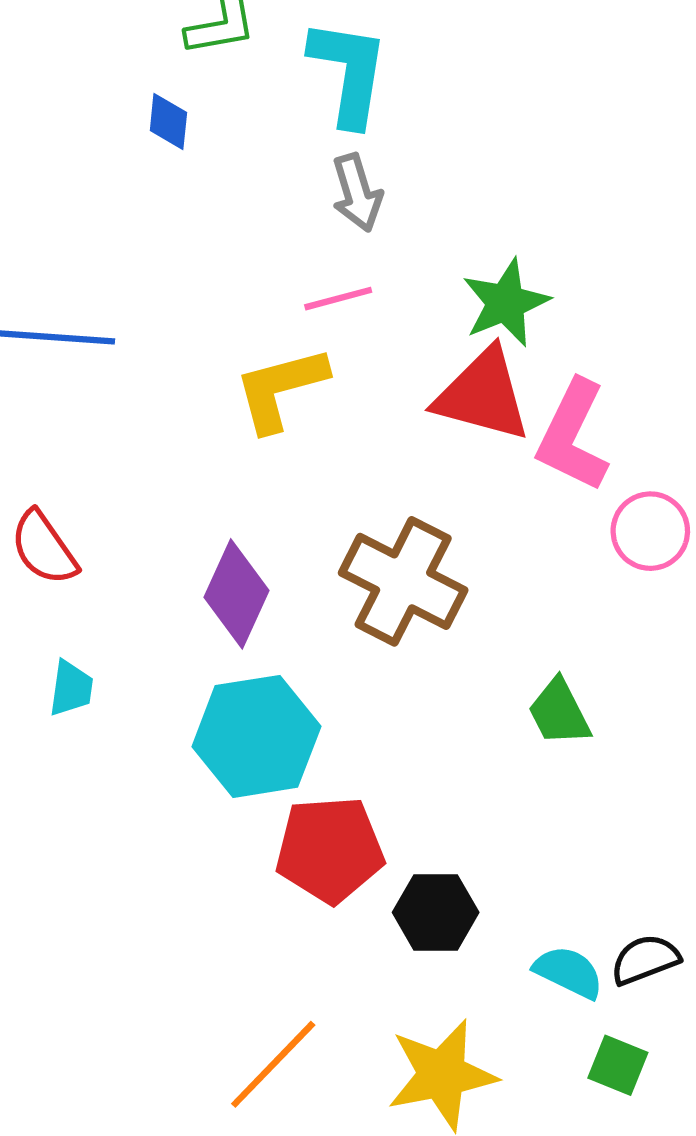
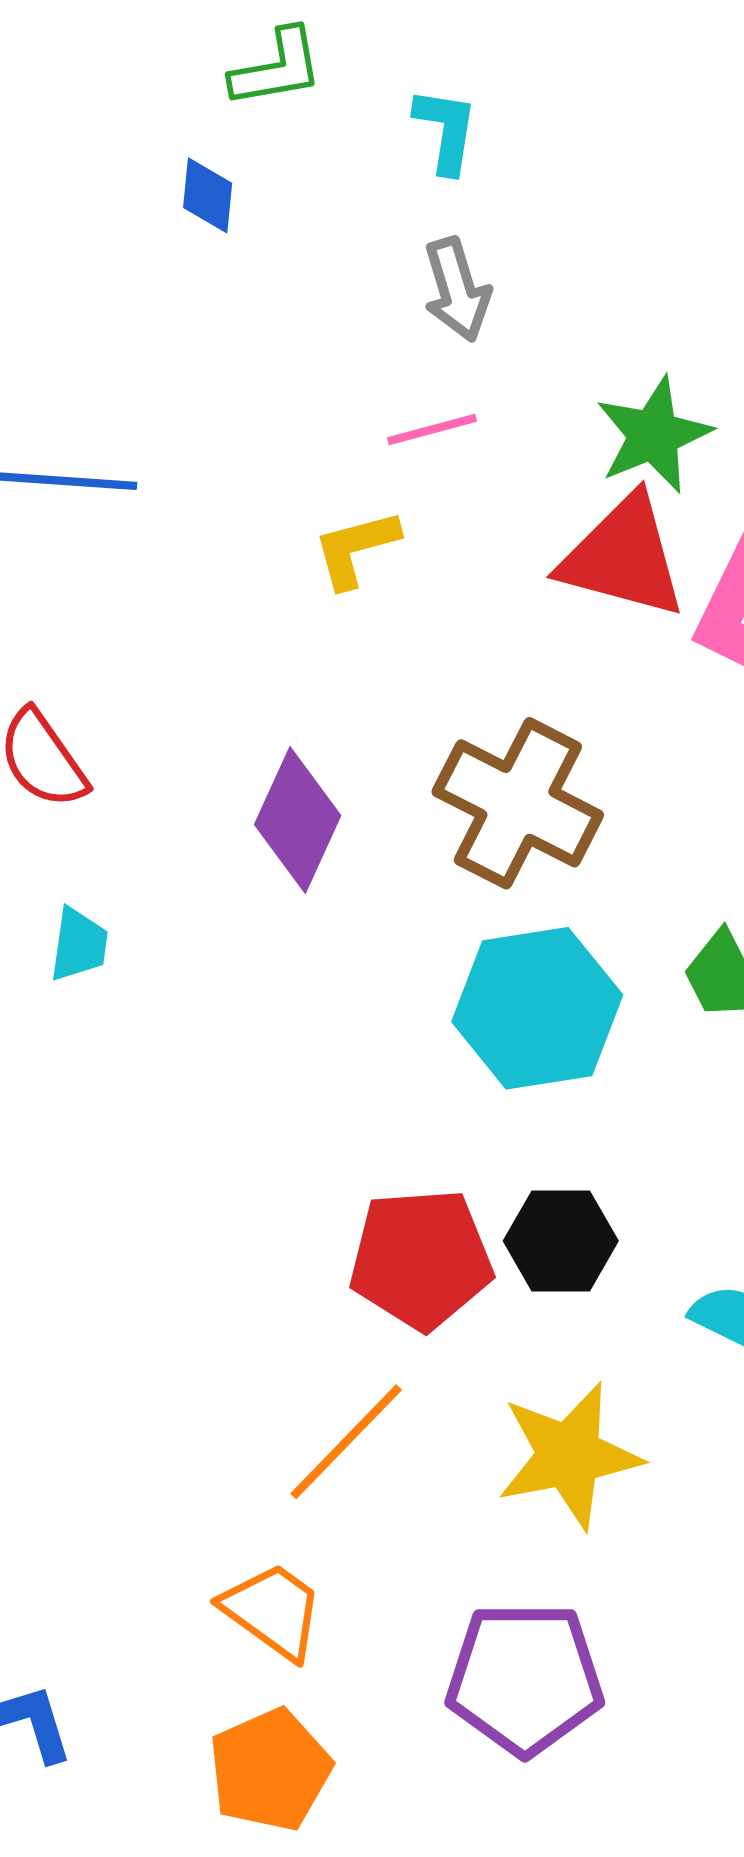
cyan L-shape: (349, 72) -> (446, 130), size x0.6
yellow L-shape: (281, 389) -> (356, 549), size x0.7
cyan hexagon: (256, 736) -> (537, 1008), moved
red pentagon: (330, 850) -> (421, 1259), moved

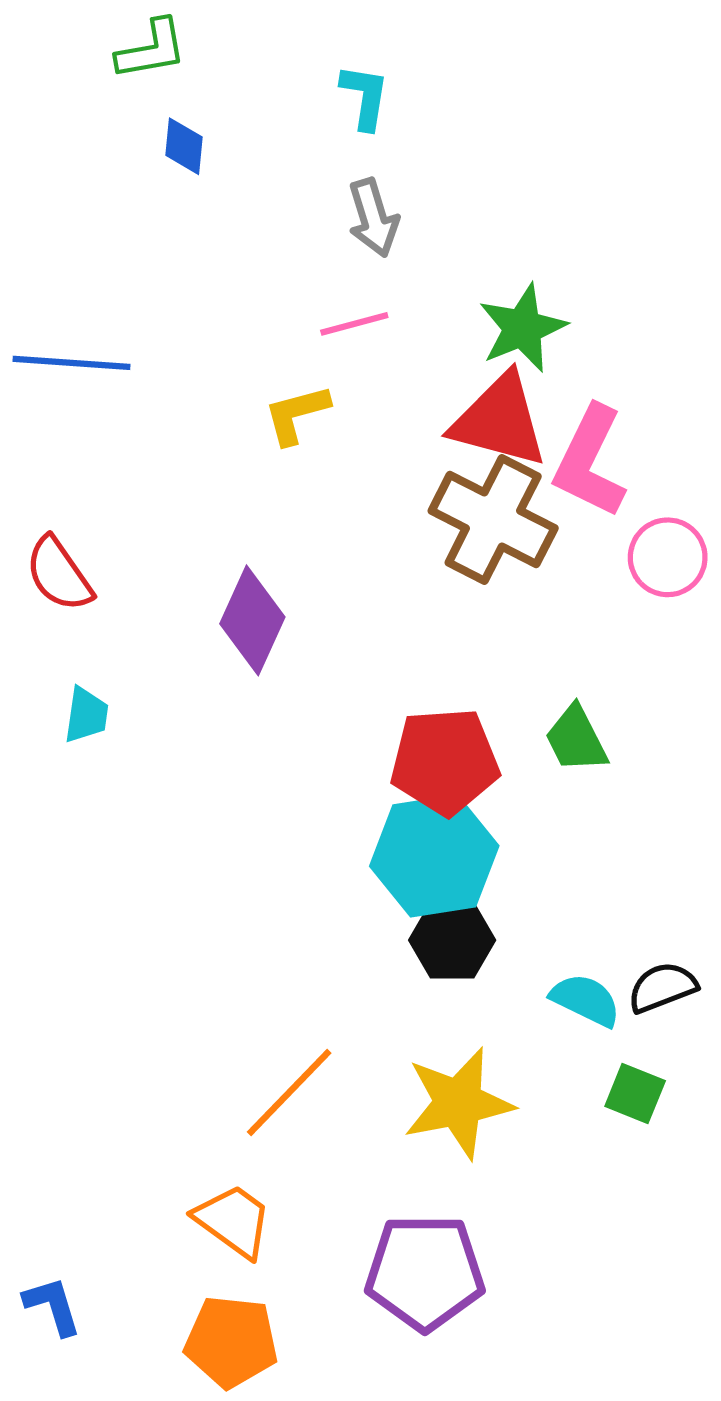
green L-shape: (277, 68) -> (151, 49), moved
brown cross: (518, 803) -> (493, 519), moved
cyan hexagon: (537, 1008) -> (434, 856), moved
red pentagon: (421, 1259) -> (445, 761), moved
orange pentagon: (270, 1770) -> (231, 1342), turned 30

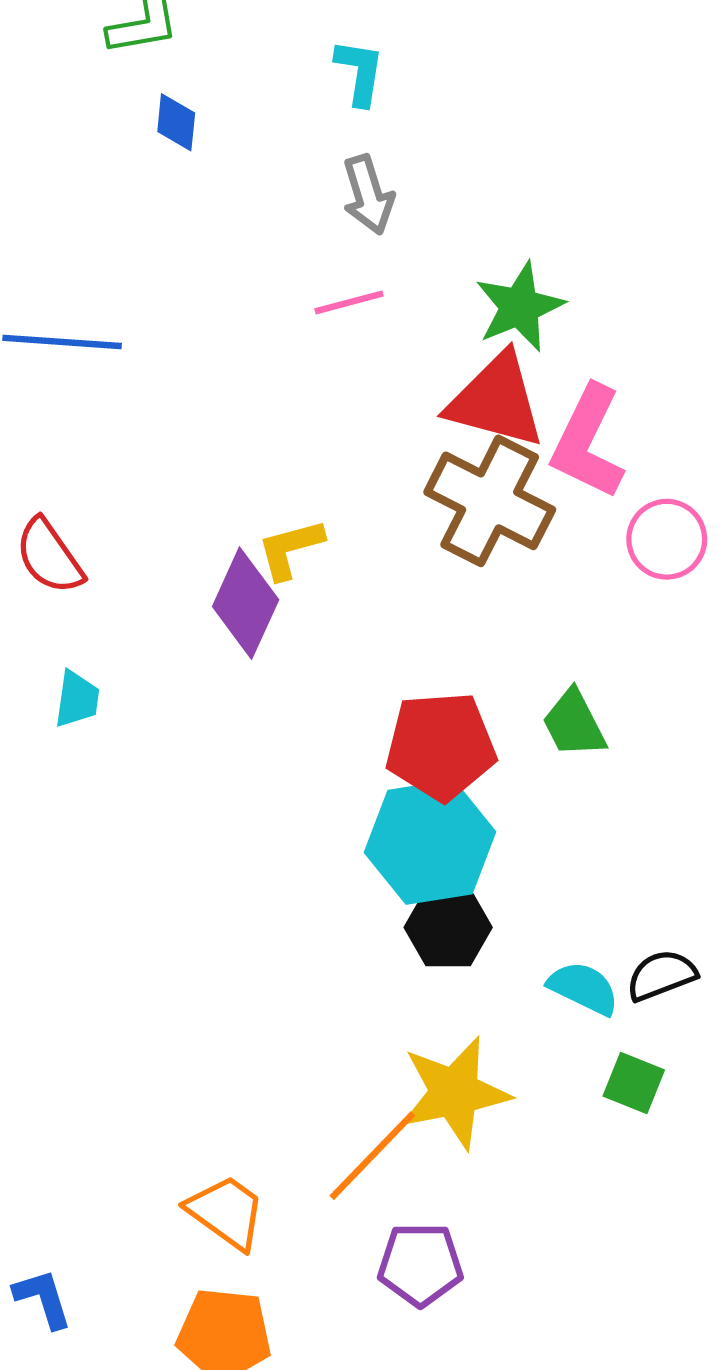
yellow L-shape: (296, 414) -> (290, 549), moved
orange line: (289, 1092) -> (372, 1156), moved
purple pentagon: (425, 1272) -> (420, 1264), size x0.7

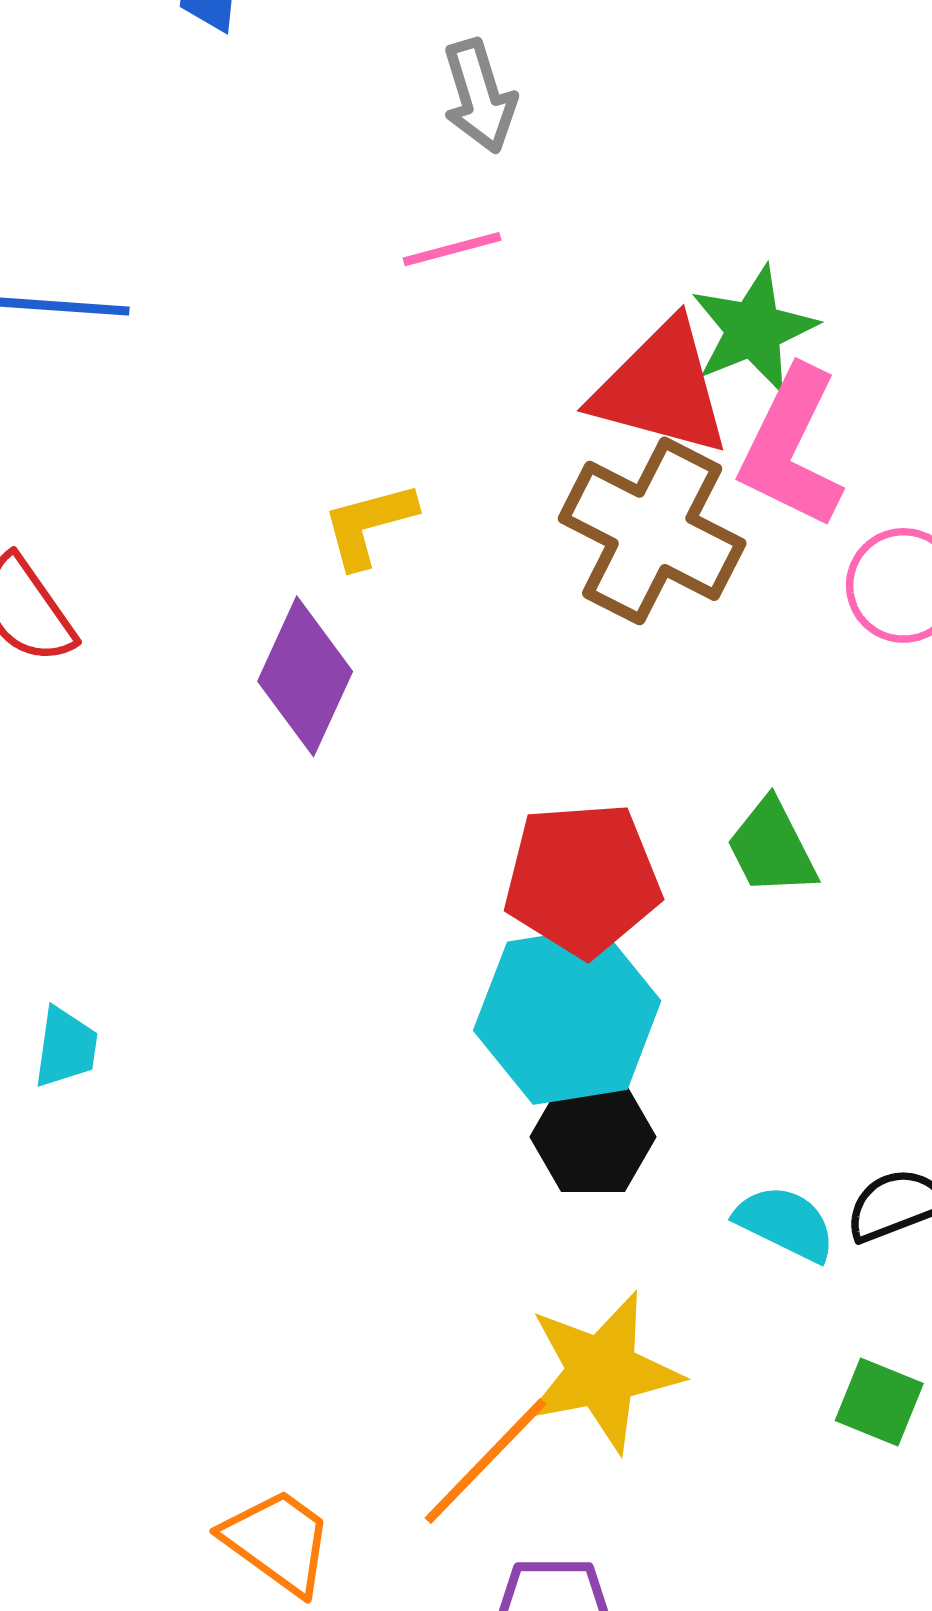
green star: (520, 307) -> (754, 329), moved
yellow L-shape: (290, 549) -> (369, 525), moved
cyan trapezoid: (77, 699) -> (66, 1047), moved
green square: (634, 1083) -> (879, 1402), moved

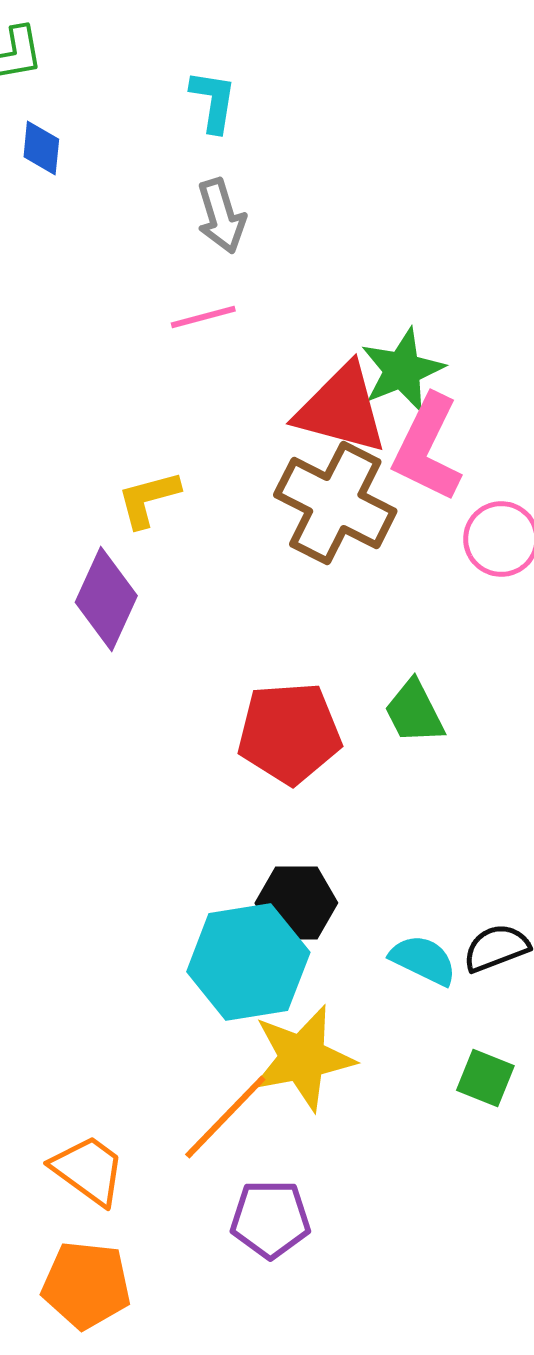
cyan hexagon: (567, 1016) -> (248, 962), moved

